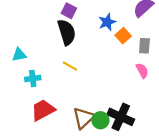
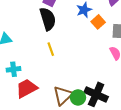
yellow line: (70, 66) -> (51, 49), turned 40
cyan cross: (33, 78) -> (14, 69), moved

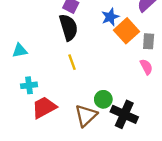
orange square: (98, 22) -> (127, 31), size x1.5
green circle: (78, 97) -> (103, 99), moved

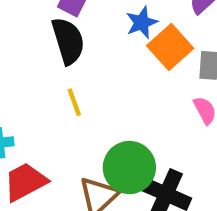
green circle: (103, 99) -> (129, 167), size x1.6

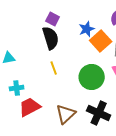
green circle: (129, 167) -> (92, 77), moved

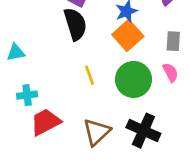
orange square: (101, 41) -> (128, 35), moved
yellow line: (54, 68) -> (90, 75), moved

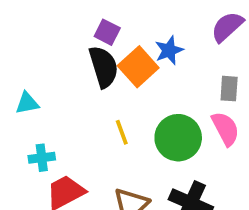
orange square: (128, 35) -> (138, 67), moved
pink semicircle: (170, 72) -> (225, 129), size x1.4

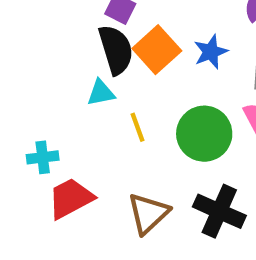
blue star: (169, 50) -> (211, 52), moved
cyan triangle: (27, 103) -> (101, 93), moved

